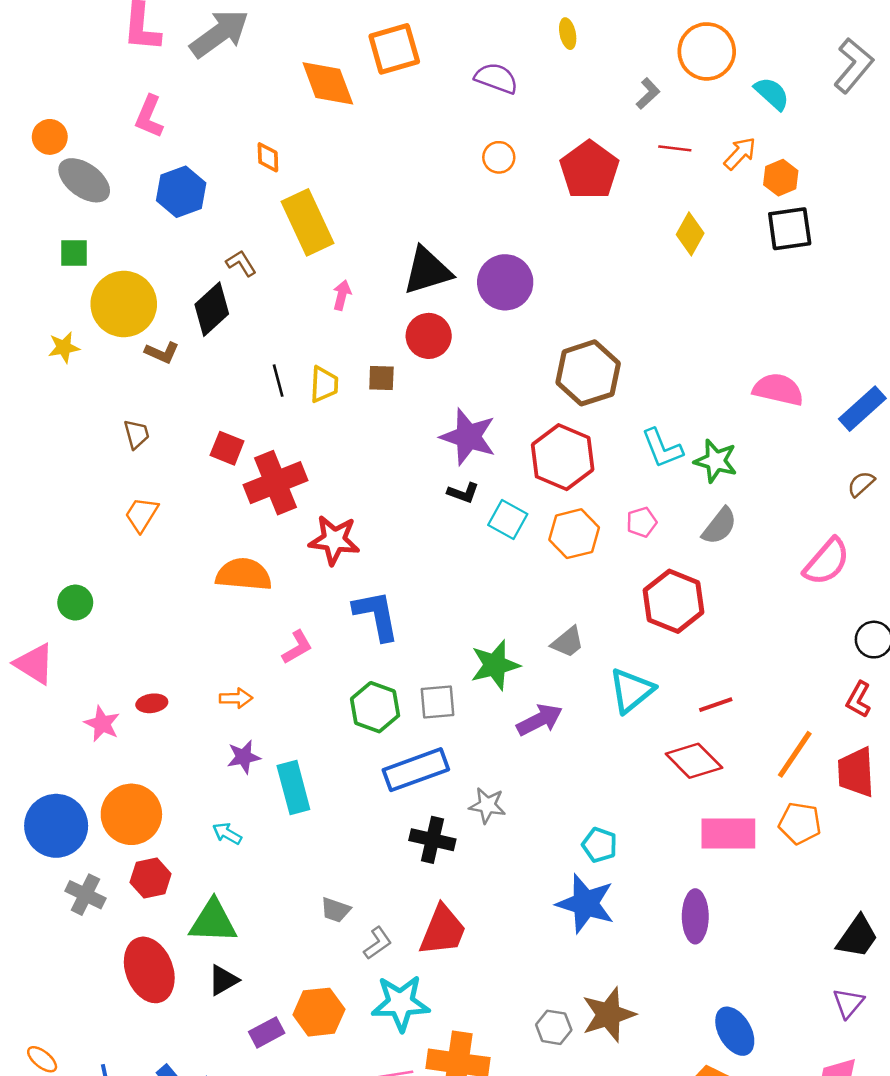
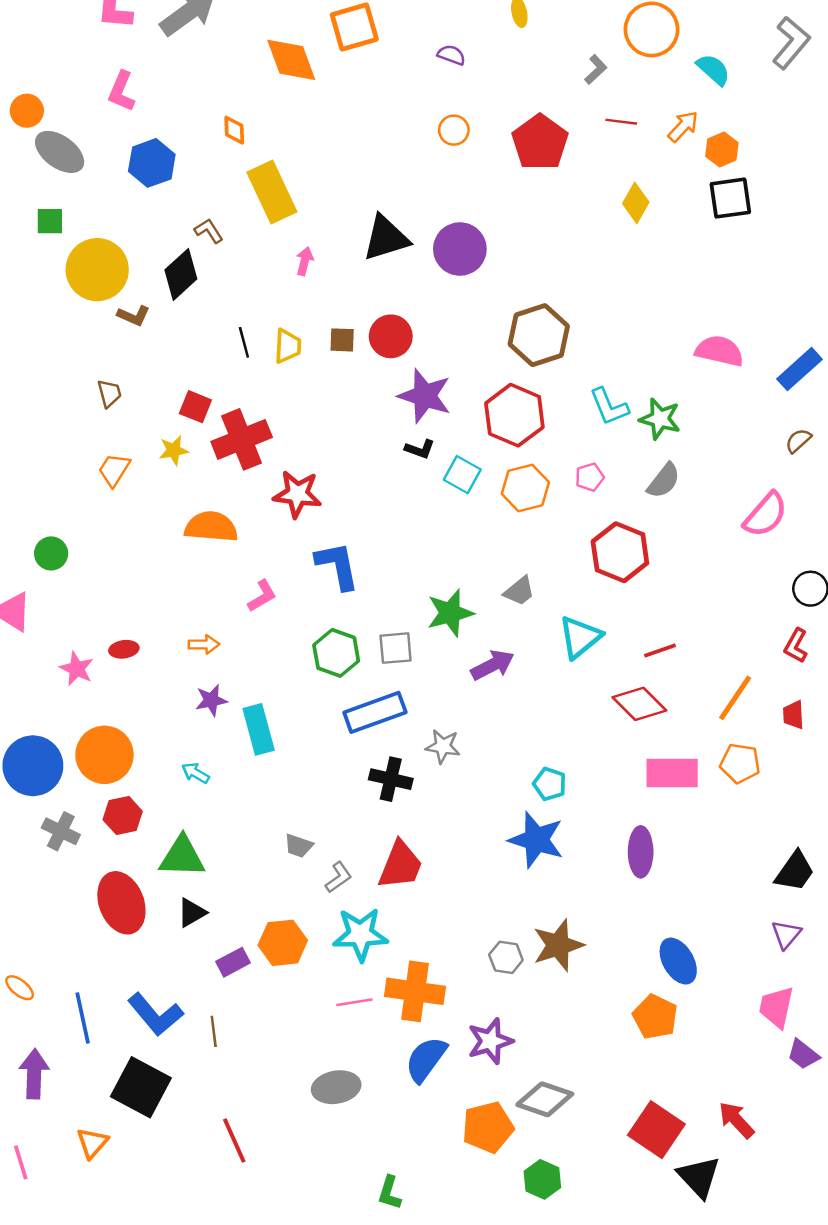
purple semicircle: (496, 78) -> (451, 55), size x0.7
red circle: (429, 336) -> (391, 336), moved
yellow star: (64, 347) -> (174, 450), moved
red trapezoid: (856, 772) -> (793, 715), size x0.6

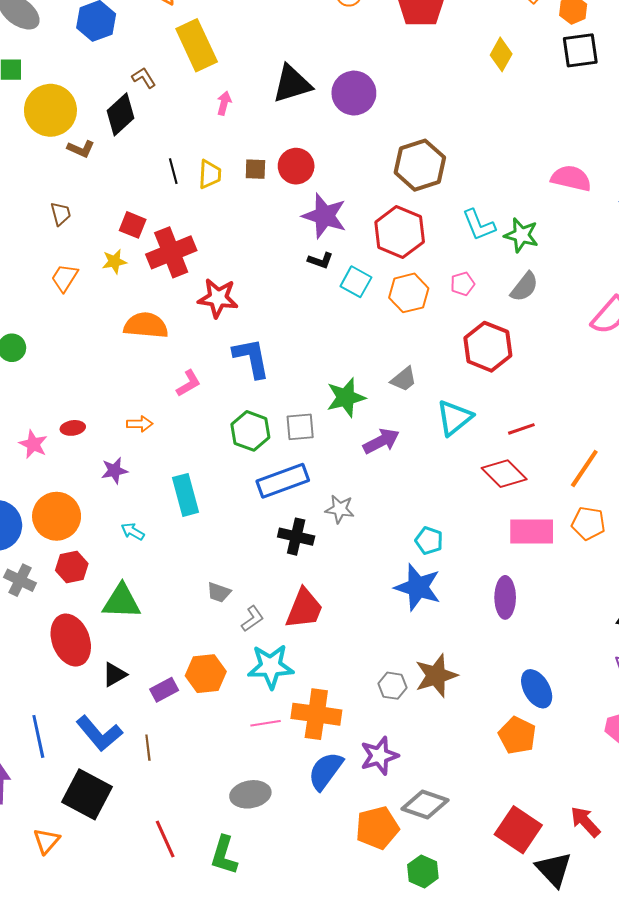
purple star: (211, 700) -> (114, 471), moved
black triangle: (192, 913) -> (114, 675), moved
green L-shape: (390, 1193) -> (224, 855), moved, size x1.4

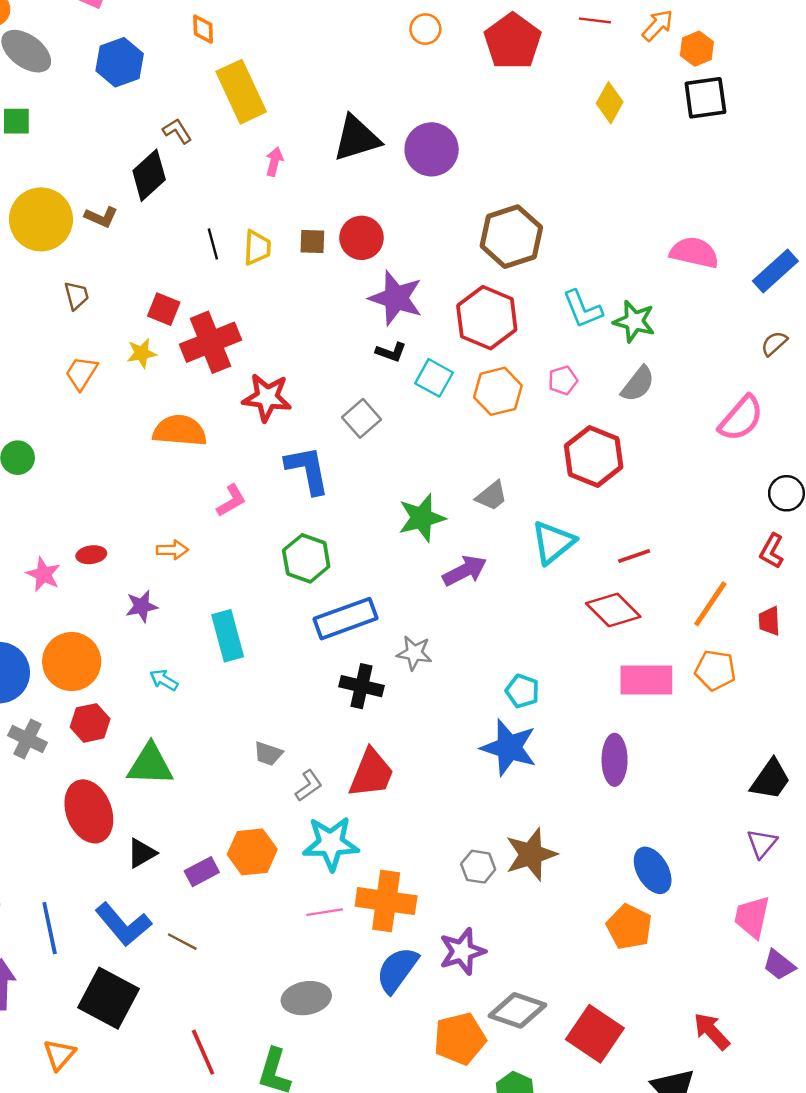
yellow circle: (50, 110) -> (41, 219), moved
gray square: (300, 427) -> (362, 418), moved, turned -36
brown line: (148, 748) -> (182, 942), turned -55
red square: (518, 830) -> (595, 1034), moved

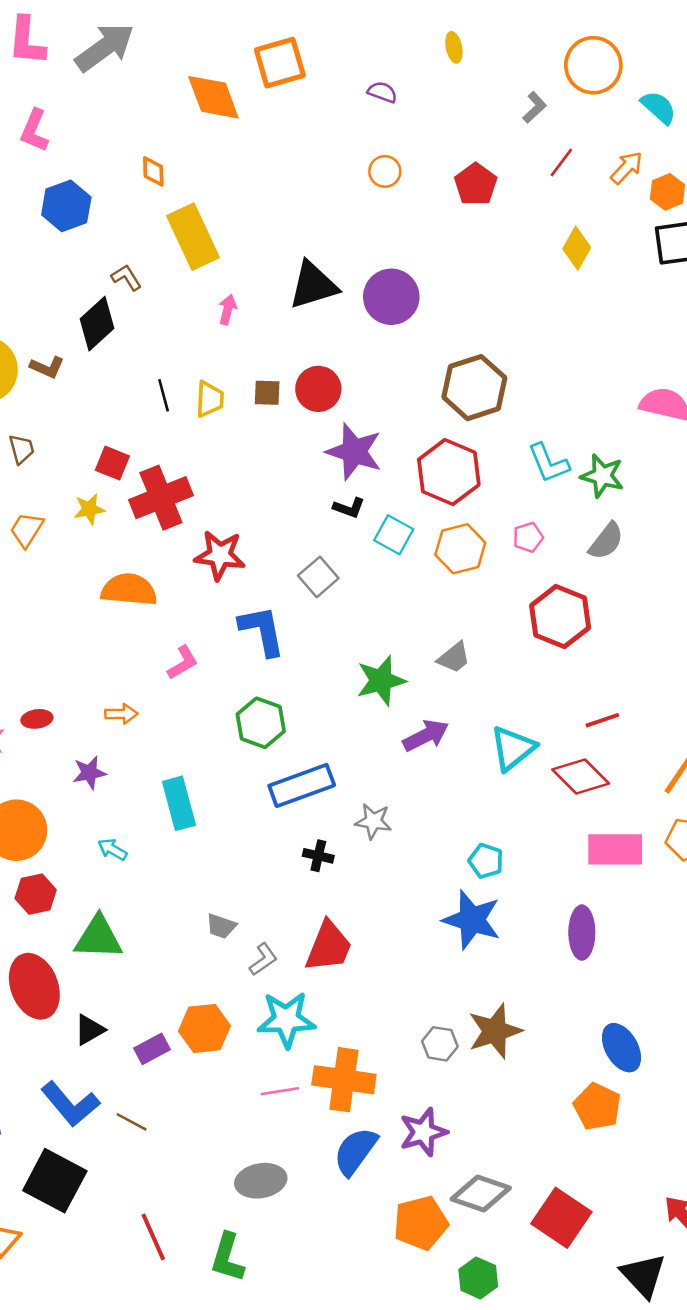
red line: (595, 20) -> (561, 162), turned -60
red pentagon: (513, 41) -> (476, 184), size x0.7
cyan triangle: (553, 542) -> (513, 748), moved
black cross: (362, 686) -> (318, 856), size x0.7

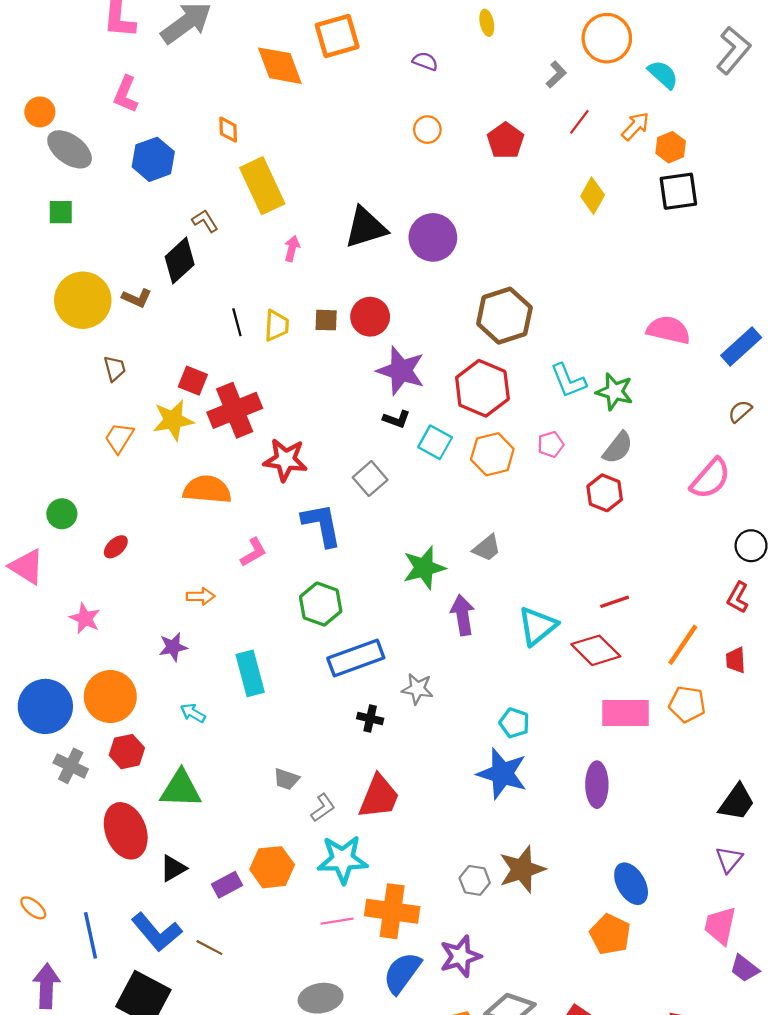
yellow star: (89, 509) -> (173, 420), size x1.5
red hexagon: (560, 617) -> (605, 493), moved, size x0.7
red ellipse: (37, 719) -> (116, 547), moved, turned -35
purple arrow: (426, 736) -> (463, 615), turned -72

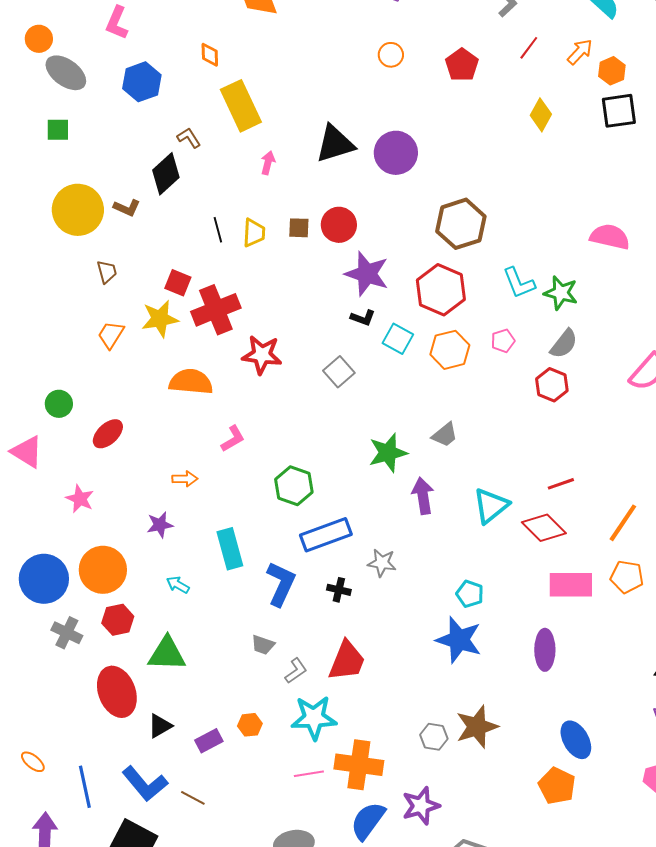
blue L-shape: (322, 525) -> (281, 584), moved, turned 36
red ellipse: (116, 547) -> (108, 434), size x1.4
orange hexagon: (272, 867) -> (250, 725), size x0.6

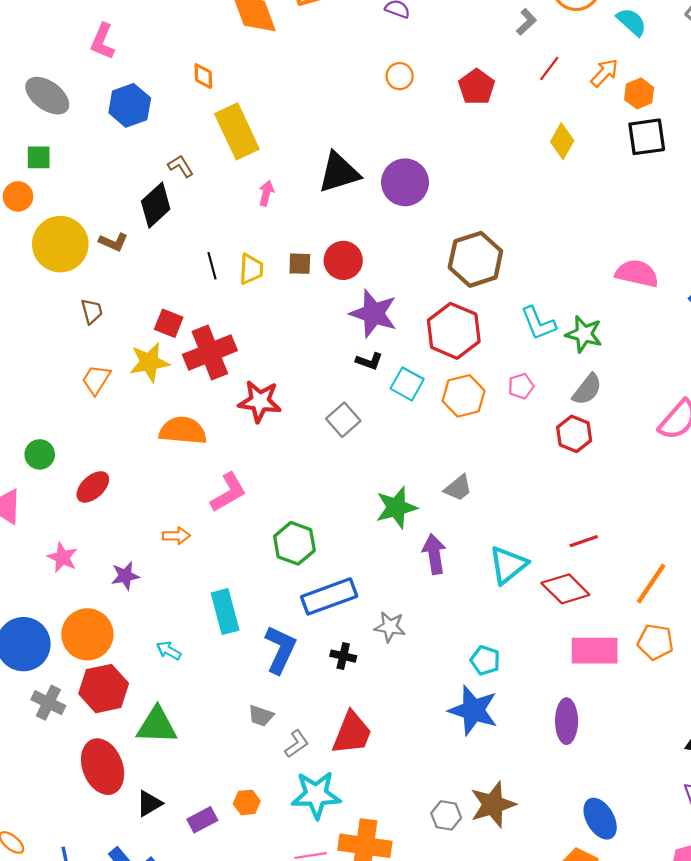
orange circle: (39, 39) -> (18, 196), moved
pink L-shape: (233, 439) -> (228, 492), size x1.4
purple star: (160, 525) -> (125, 576), moved
red hexagon: (118, 620) -> (104, 689), size x1.4

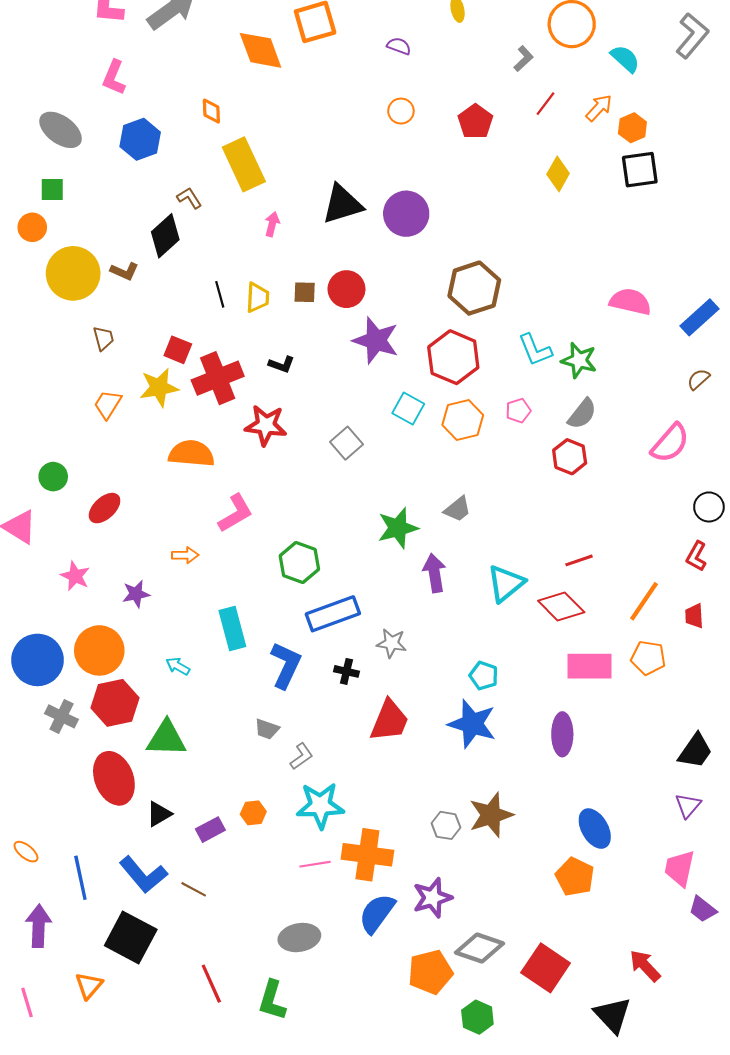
black L-shape: (369, 361) -> (282, 365), moved
red trapezoid: (352, 733) -> (389, 721), moved

